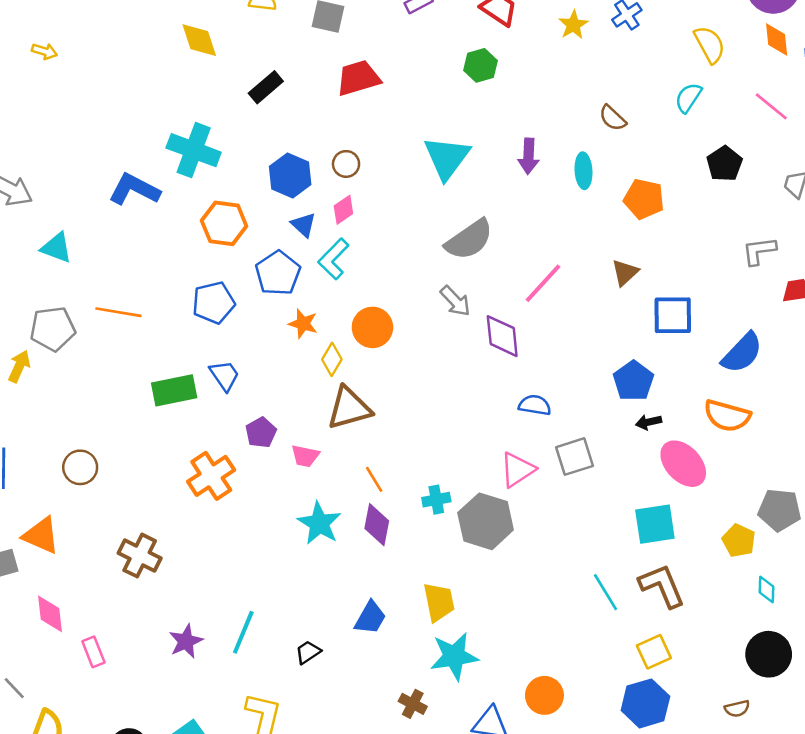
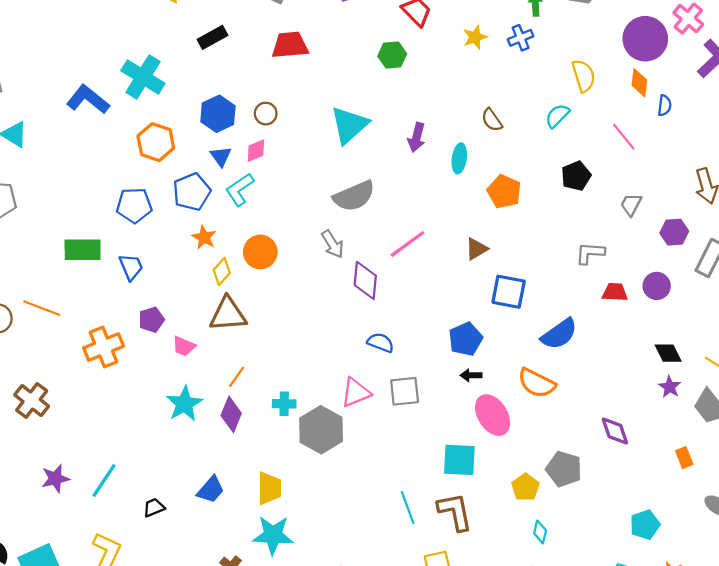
orange line: (118, 312) -> (42, 308), moved
green rectangle: (174, 390) -> (83, 250), moved
orange line: (374, 479) -> (237, 377), turned 55

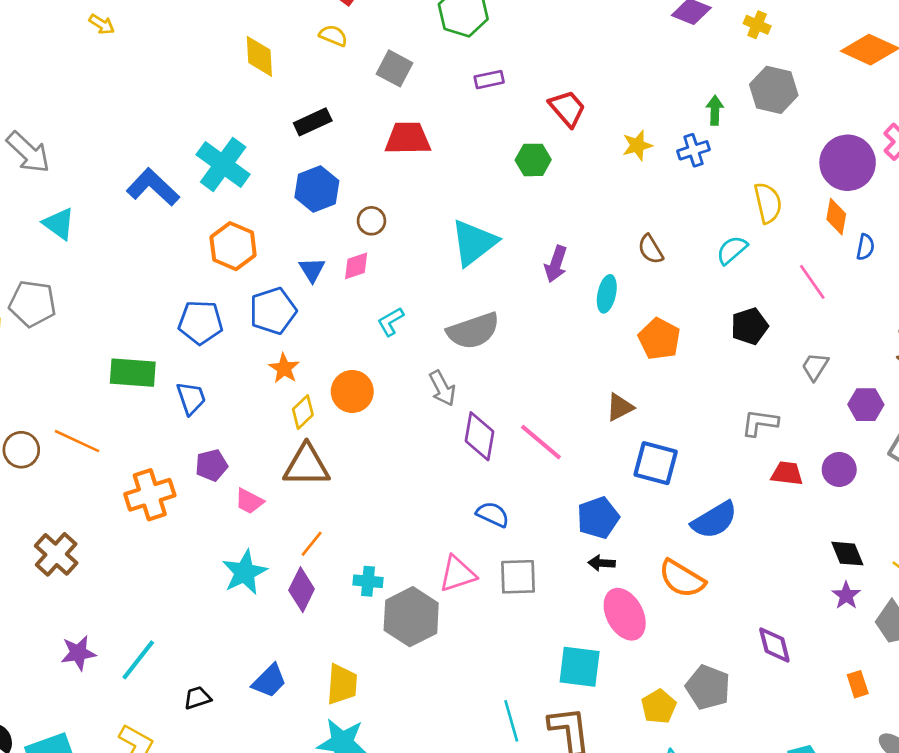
blue hexagon: (218, 114) -> (317, 189), moved
cyan L-shape: (240, 189) -> (391, 322), moved, size x0.7
pink line: (407, 244) -> (541, 442), moved, turned 72

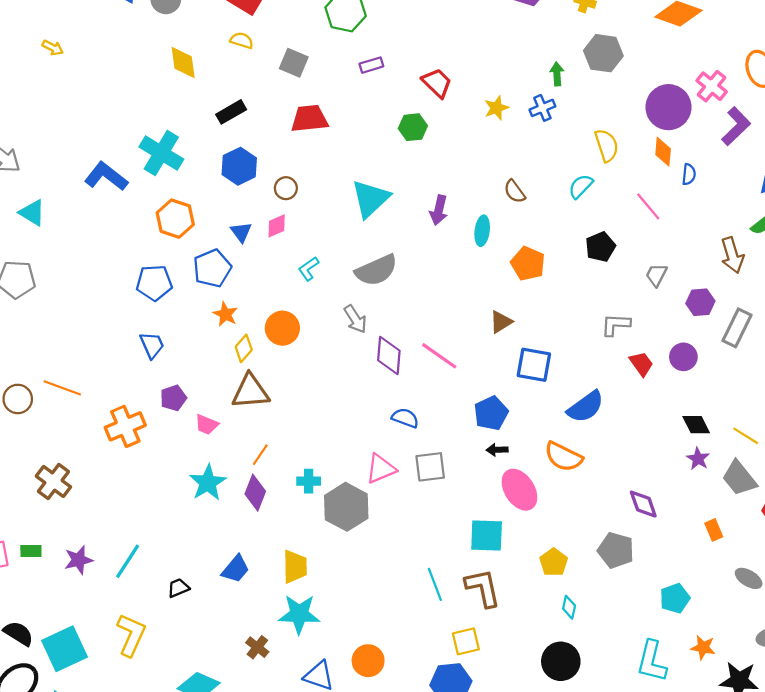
green rectangle: (133, 373) -> (31, 551), moved, size x0.6
red trapezoid: (787, 473) -> (641, 364), turned 52
gray pentagon: (708, 687) -> (616, 550), moved

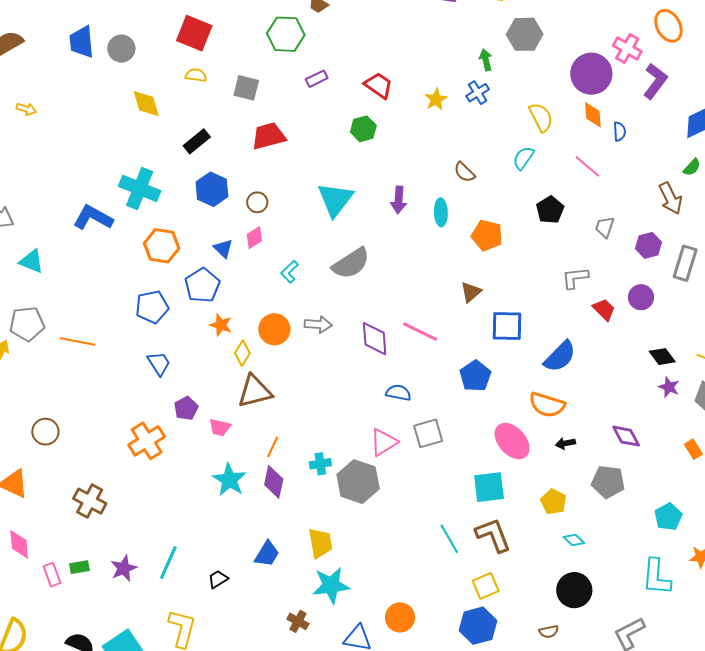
gray arrow: (355, 319) -> (318, 324), moved, turned -44
orange line: (62, 388) -> (78, 341), moved
black arrow: (497, 450) -> (565, 443), moved
cyan diamond: (569, 607) -> (574, 540), turned -50

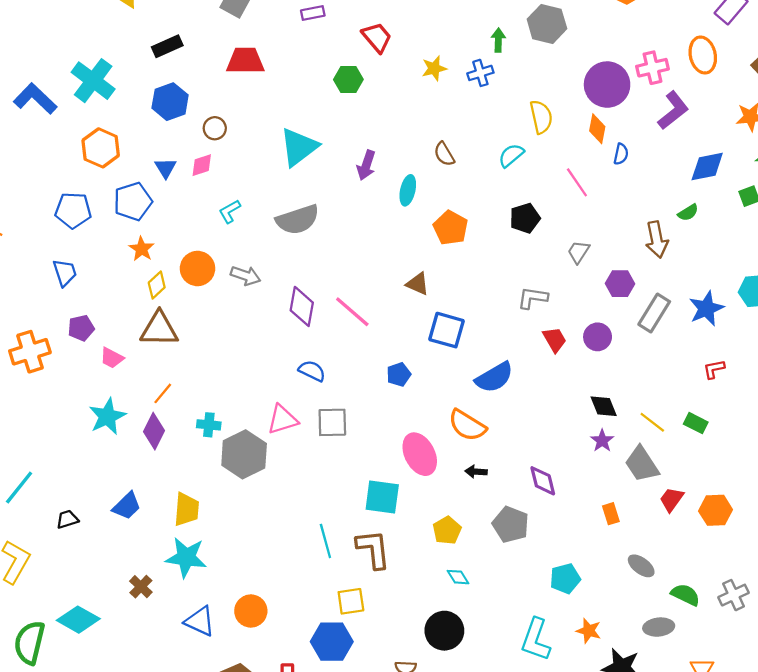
pink cross: (627, 48) -> (652, 68), turned 32
brown triangle: (471, 292) -> (418, 284), turned 50
blue pentagon: (475, 376) -> (399, 374), size x0.7

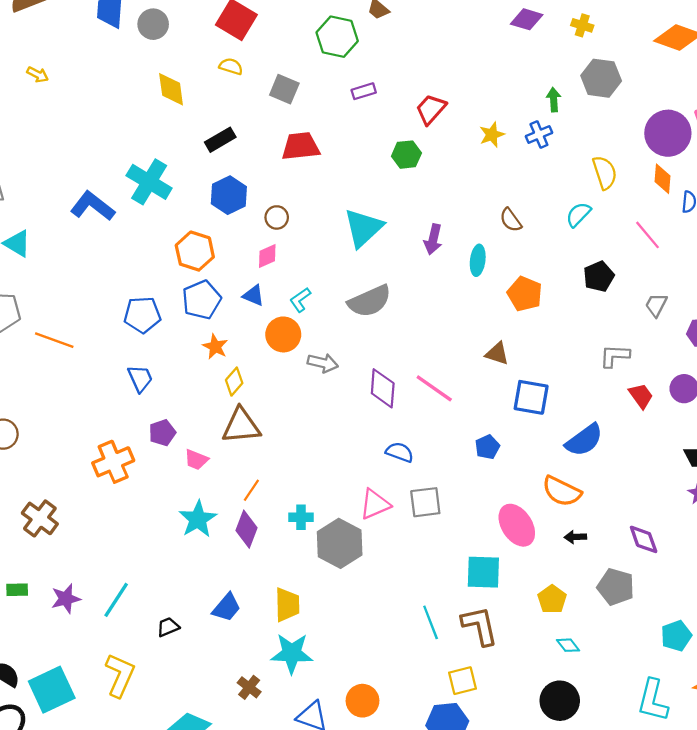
red trapezoid: (377, 37) -> (431, 109), turned -92
orange hexagon: (101, 148) -> (195, 251), moved
blue triangle: (165, 168) -> (253, 295), moved, turned -30
orange circle: (197, 268) -> (283, 334), moved

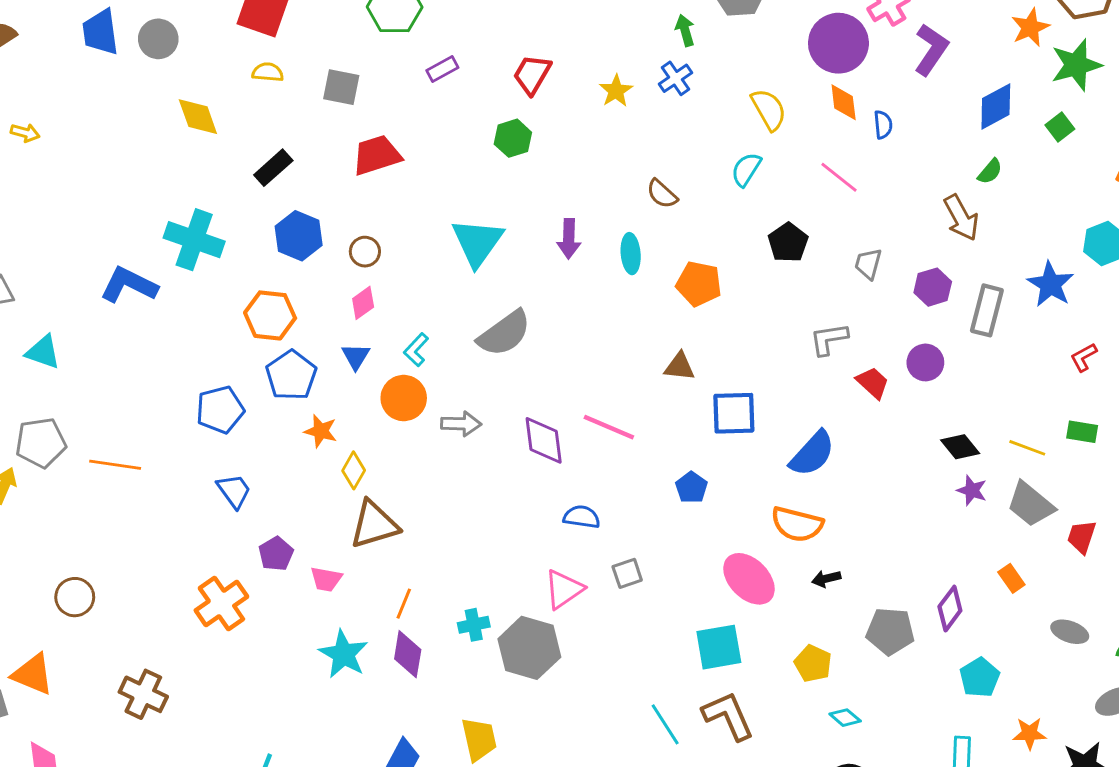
blue triangle: (253, 295) -> (356, 356), turned 50
gray square: (425, 502) -> (627, 573), size x0.7
purple diamond: (644, 539) -> (950, 609), moved, turned 68

